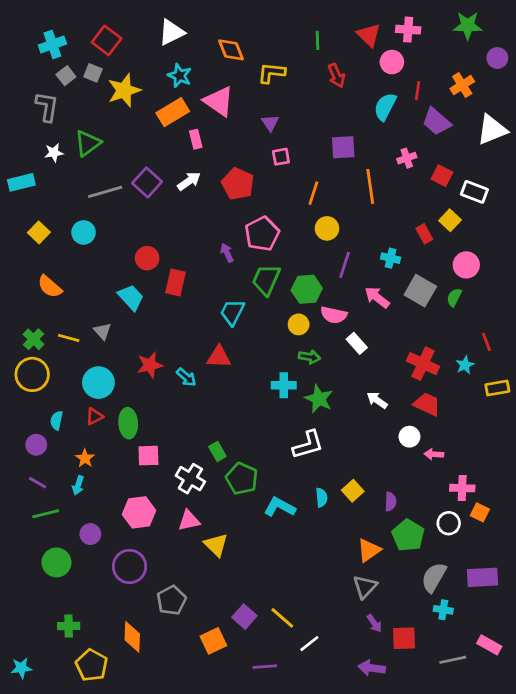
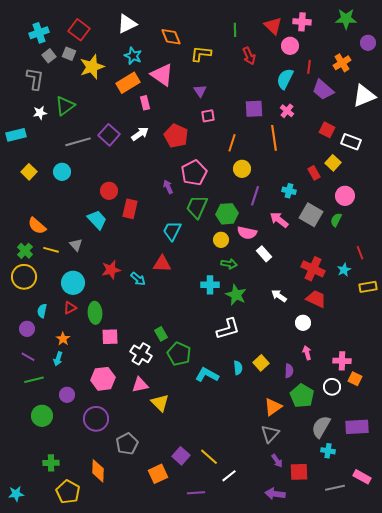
pink cross: (407, 158) -> (287, 111), moved, turned -32
orange semicircle: (50, 287) -> (37, 226), moved
pink arrow: (434, 454) -> (307, 353), moved, turned 72

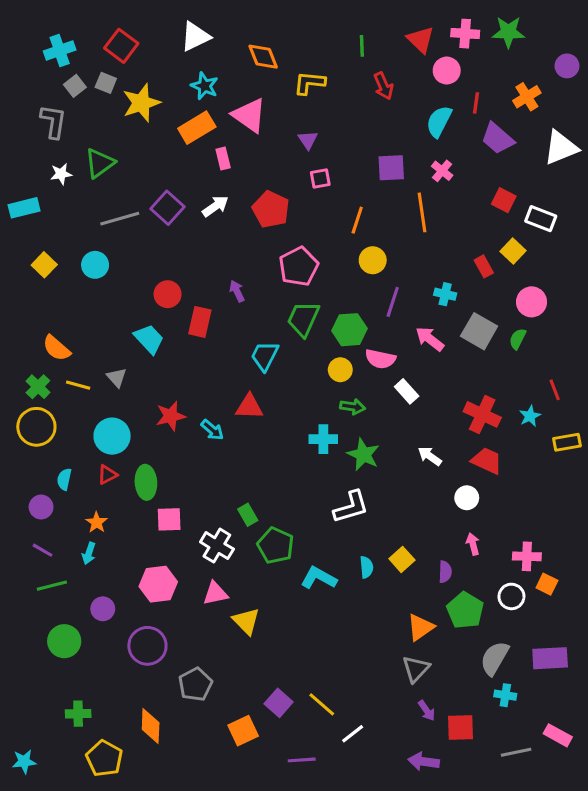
green star: (346, 19) -> (508, 32), moved
purple arrow: (168, 187) -> (237, 291), moved

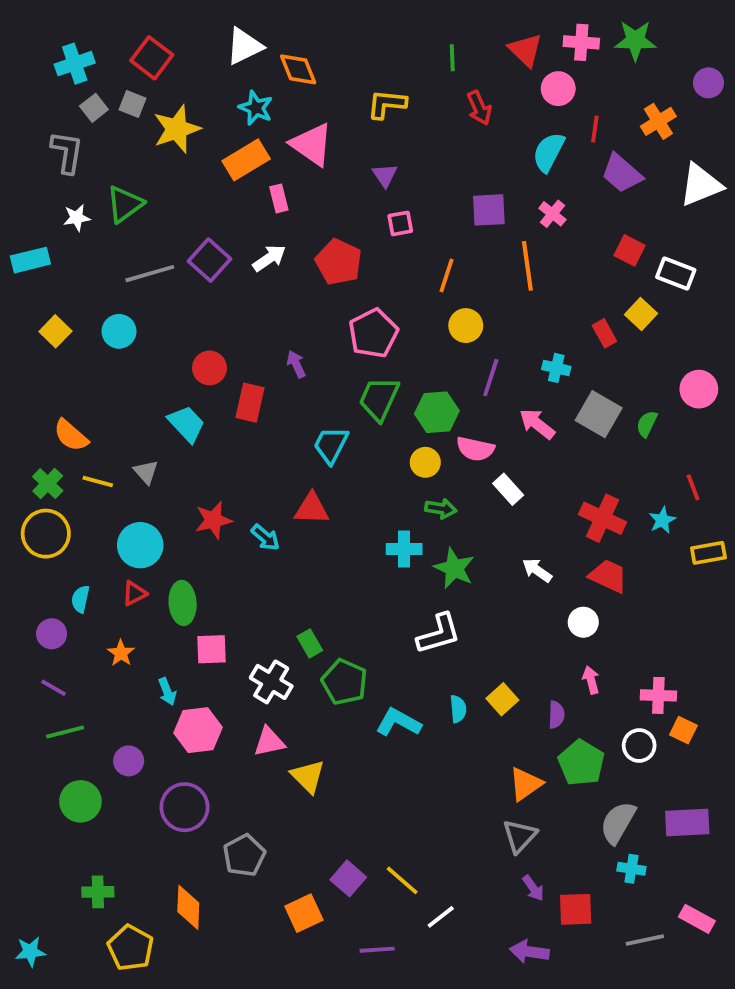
orange diamond: (263, 57) -> (298, 69), moved
pink circle: (532, 302) -> (699, 389), moved
cyan arrow: (89, 553) -> (167, 692), moved, turned -40

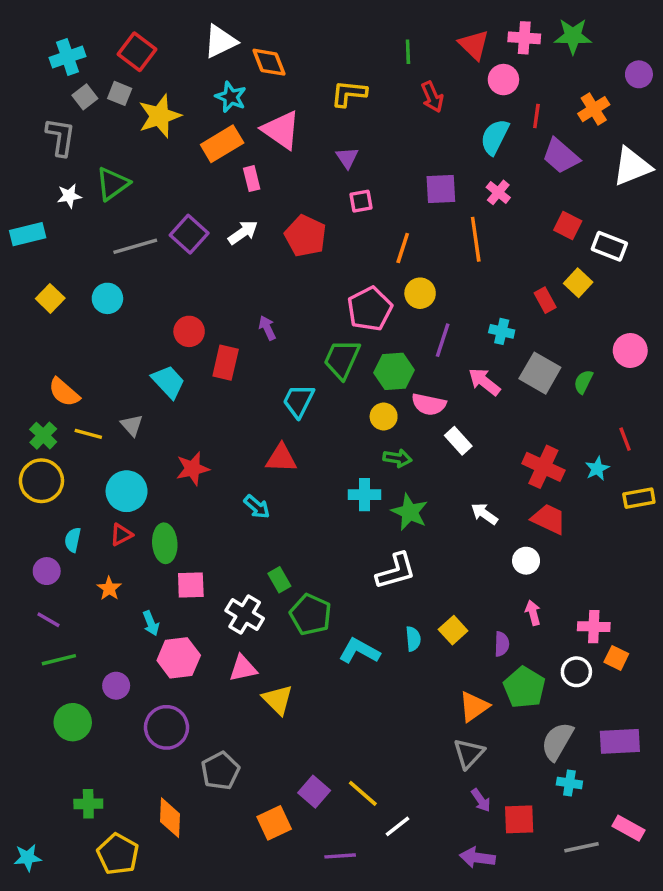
pink pentagon: (373, 333) -> (370, 309), moved
cyan arrow: (265, 537) -> (257, 507), moved

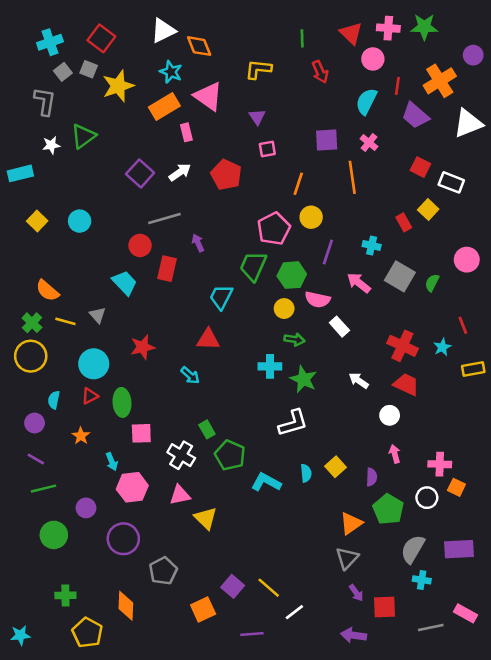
orange cross: (594, 109) -> (440, 81), size x1.4
gray line: (135, 246) -> (164, 218), moved

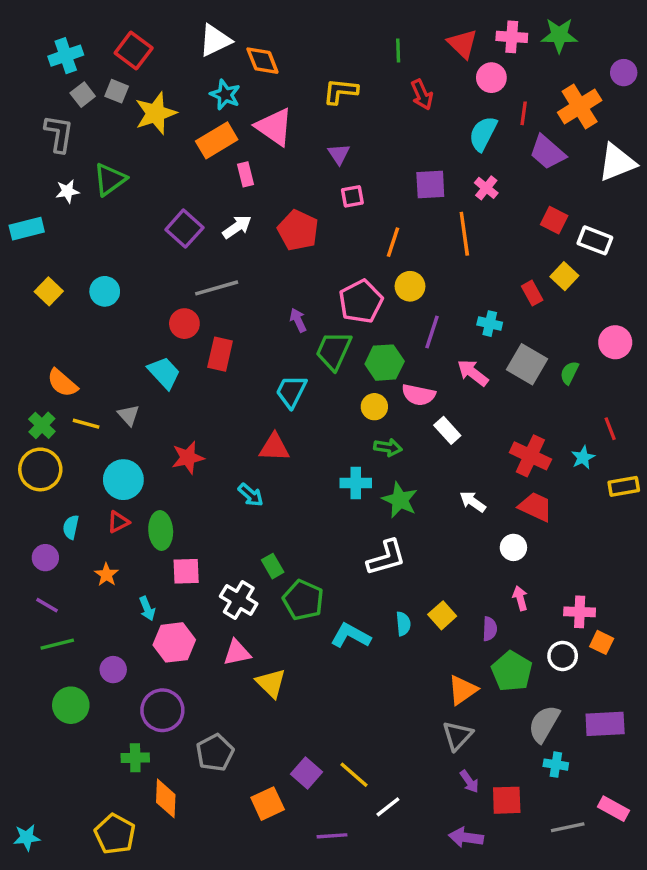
purple arrow: (198, 243) -> (298, 320), moved
green cross: (65, 595) -> (135, 758), moved

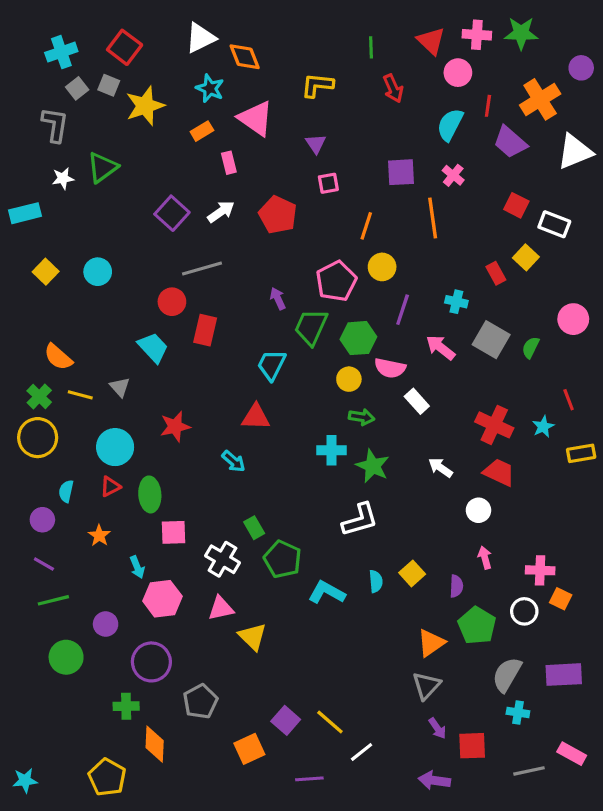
orange rectangle: (217, 140) -> (202, 131), size x0.6

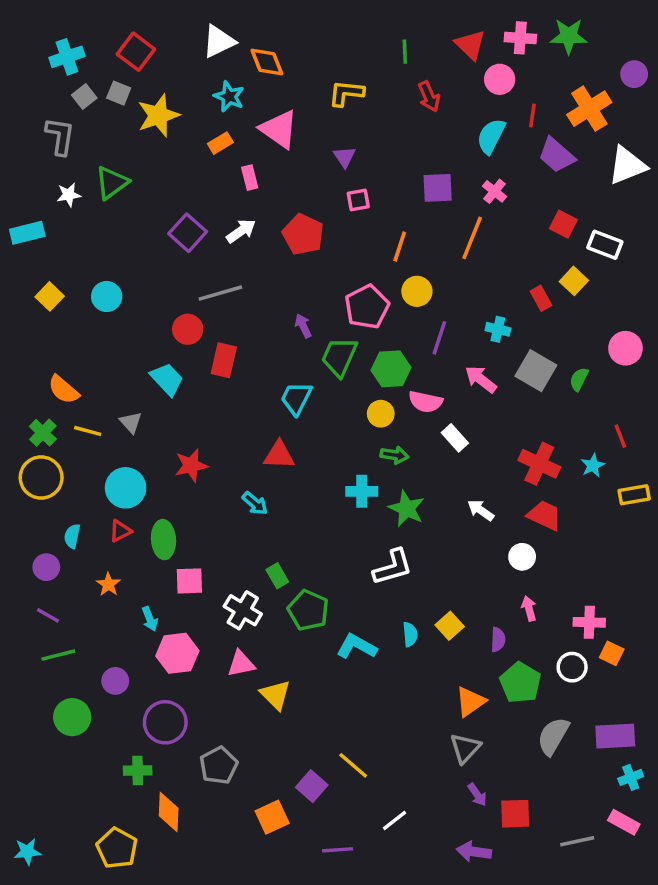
orange line: (433, 218) -> (472, 238), turned 30
cyan cross: (518, 712) -> (631, 777), moved, turned -30
yellow line: (330, 722) -> (353, 765), moved

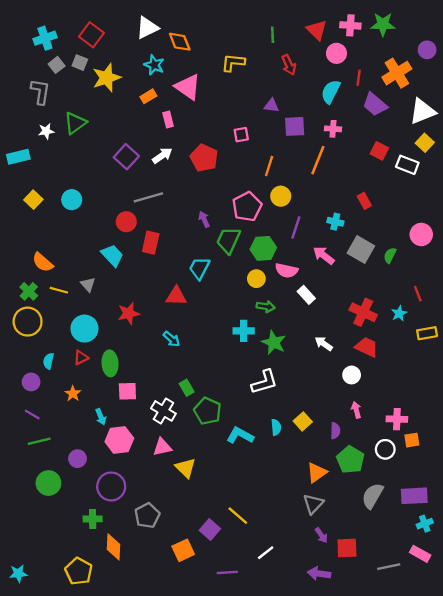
purple triangle: (345, 157) -> (271, 106), moved, turned -49
pink cross: (494, 191) -> (333, 129), turned -35
yellow square: (574, 281) -> (425, 143), moved
red triangle: (279, 455) -> (176, 296), moved
orange square: (612, 653) -> (412, 440), turned -35

